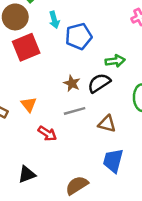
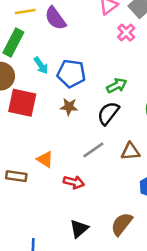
blue pentagon: (79, 36) -> (71, 73), turned -30
red square: (26, 47) -> (22, 103), turned -36
brown star: (72, 83) -> (69, 107), moved
black triangle: (27, 174) -> (79, 229), moved

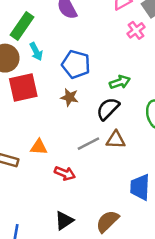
cyan arrow: (41, 65) -> (36, 52), moved
red square: (22, 103) -> (23, 87), turned -32
brown triangle: (130, 152) -> (116, 140), moved
orange triangle: (45, 159) -> (39, 147), turned -36

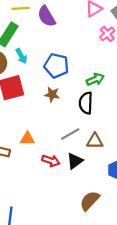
black semicircle: (108, 109) -> (86, 103), turned -40
brown triangle: (116, 140) -> (95, 141), moved
black triangle: (64, 221) -> (75, 161), moved

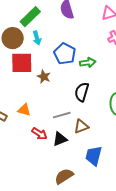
green arrow: (95, 79) -> (88, 63), moved
brown star: (52, 95) -> (44, 77), moved
brown triangle: (95, 141) -> (81, 126), turned -35

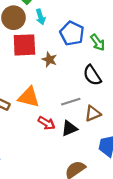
green arrow: (88, 63) -> (98, 42), turned 63
black semicircle: (82, 92) -> (92, 75), turned -48
orange triangle: (24, 110) -> (29, 97), size x1.5

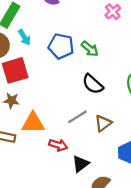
brown star: (49, 60) -> (11, 101), moved
black triangle: (69, 128) -> (81, 164), moved

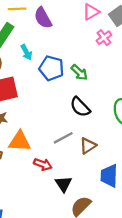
cyan arrow: (24, 37) -> (26, 52), moved
black triangle: (81, 164) -> (63, 184), turned -30

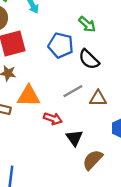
blue pentagon: (51, 68) -> (61, 45), moved
brown triangle: (88, 146) -> (98, 98), turned 36

